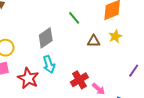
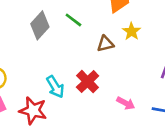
gray diamond: (46, 38) -> (40, 25), moved
red cross: (79, 80) -> (88, 82), moved

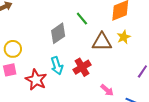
gray diamond: (40, 25) -> (58, 33), moved
brown triangle: (105, 44) -> (102, 42), size x1.5

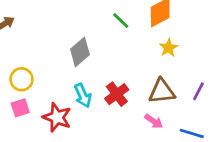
green line: (82, 19) -> (121, 21), moved
brown triangle: (102, 42) -> (162, 91), moved

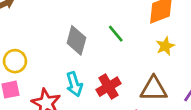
green line: (121, 21) -> (116, 34), moved
gray diamond: (80, 52) -> (76, 40), turned -40

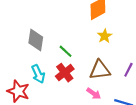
green line: (116, 34) -> (66, 51), moved

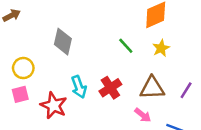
gray diamond: (36, 40) -> (63, 42), moved
green line: (66, 51) -> (126, 46), moved

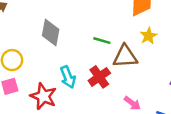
green line: (126, 46) -> (102, 41), moved, turned -30
brown triangle: (152, 88) -> (125, 56), moved

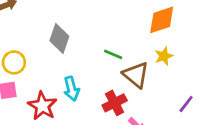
brown triangle: (125, 56) -> (136, 75), turned 36
red cross: (99, 77) -> (115, 103), moved

